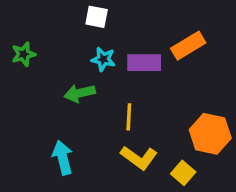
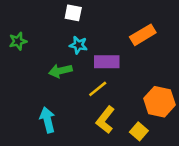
purple rectangle: (144, 63) -> (107, 62), moved
yellow line: (129, 117) -> (98, 89), turned 48
yellow L-shape: (139, 158) -> (105, 120), turned 92

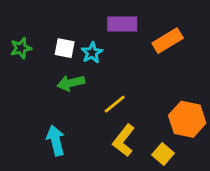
white square: (73, 13) -> (65, 48), moved
cyan star: (78, 45) -> (92, 53), turned 30
purple rectangle: (107, 62) -> (122, 24), moved

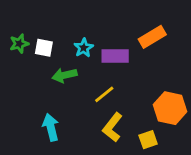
purple rectangle: (122, 24) -> (115, 56), moved
white square: (65, 48) -> (44, 48), moved
yellow square: (163, 154) -> (148, 140), turned 30

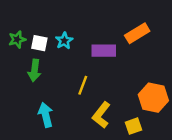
cyan star: (84, 48) -> (64, 41), moved
green arrow: (64, 75) -> (34, 70), moved, turned -70
yellow line: (104, 94) -> (83, 85), moved, turned -30

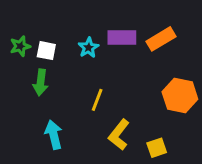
cyan star: (64, 41) -> (88, 48), moved
purple rectangle: (104, 51) -> (122, 37), moved
orange hexagon: (153, 98) -> (180, 96), moved

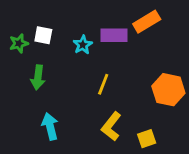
orange rectangle: (161, 39) -> (147, 22), moved
white square: (46, 51) -> (43, 35), moved
yellow line: (97, 100) -> (103, 84), moved

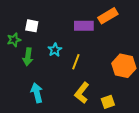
green star: (19, 43) -> (14, 40), moved
cyan star: (83, 45) -> (55, 50), moved

